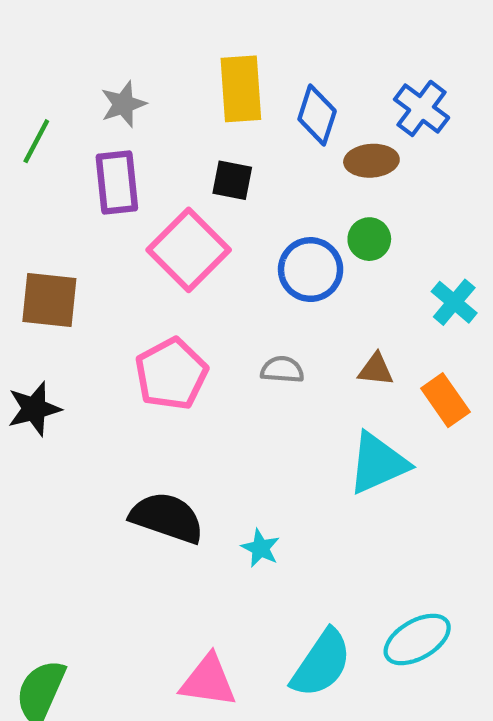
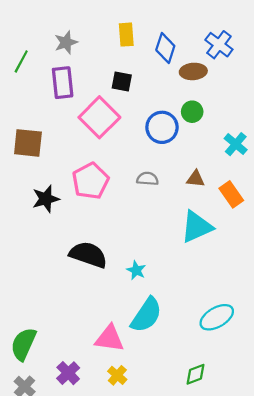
yellow rectangle: (241, 89) -> (126, 35), size x0.7
black star: (34, 409) -> (46, 199), moved
cyan semicircle: (321, 663) -> (146, 315), moved

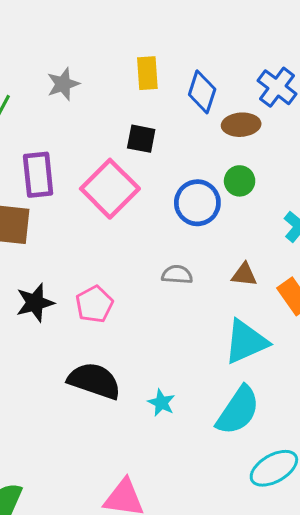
purple rectangle: (63, 83) -> (38, 175), moved
pink pentagon: (90, 181) -> (94, 304), moved, size x0.7
cyan semicircle: (146, 315) -> (238, 410), moved

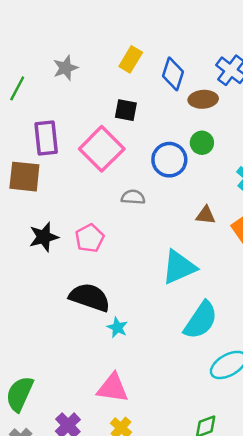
yellow rectangle: (147, 73) -> (131, 59), turned 35
gray semicircle: (177, 275) -> (133, 197), moved
cyan triangle: (246, 342) -> (179, 267), moved
cyan star: (161, 403) -> (117, 328), moved

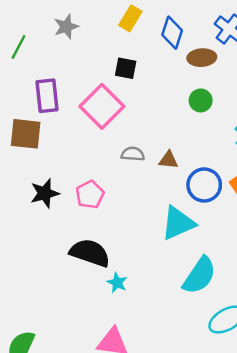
blue circle: (169, 160) -> (204, 185), moved
brown triangle: (206, 215) -> (168, 160), moved

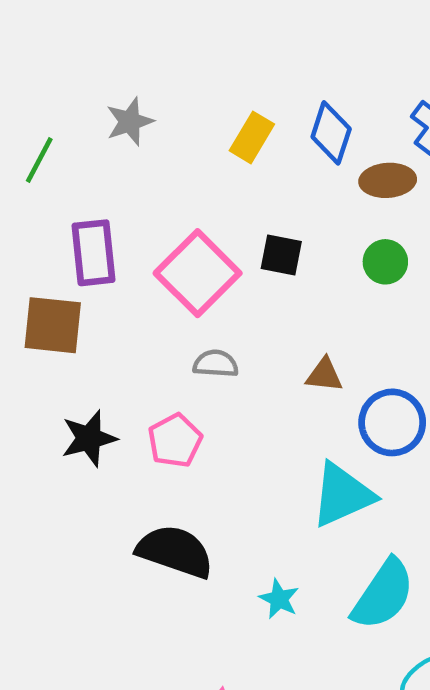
yellow rectangle: (130, 18) -> (252, 137), moved
black square: (126, 68) -> (281, 255), moved
gray semicircle: (133, 154) -> (216, 364), moved
cyan star: (117, 283) -> (279, 599), moved

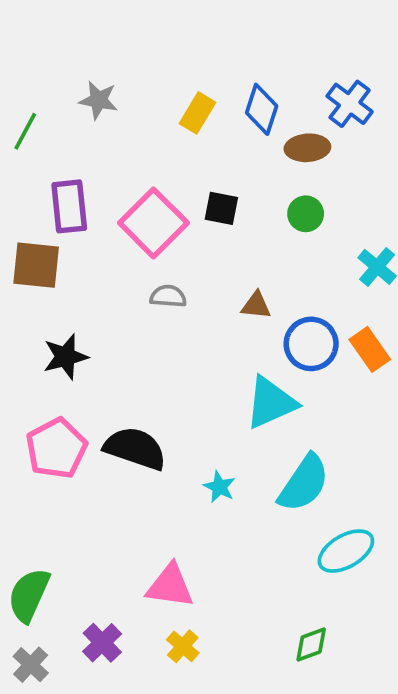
gray star: (130, 122) -> (98, 100), turned 30
pink pentagon: (175, 441) -> (56, 448), moved, size x1.4

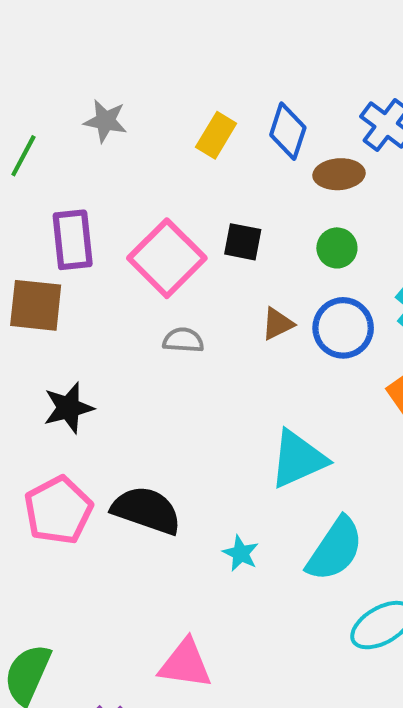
brown triangle: (256, 305) -> (278, 324), moved, turned -32
blue circle: (311, 344) -> (343, 328), moved

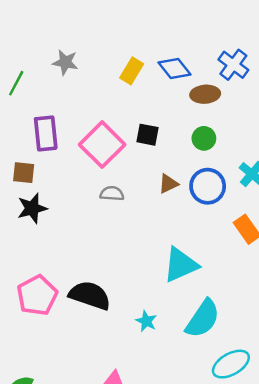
blue diamond: (288, 131) -> (174, 68), turned -56
brown square: (36, 305) -> (24, 173), size x0.7
black star: (69, 408) -> (32, 208), moved

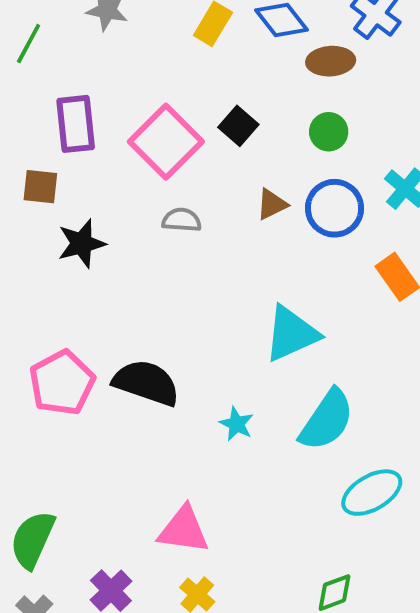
black square: (147, 135) -> (238, 126), turned 30
black star: (32, 208) -> (82, 244), moved

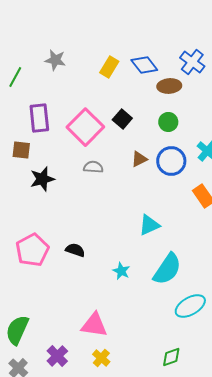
cyan triangle: (291, 334) -> (149, 225), size x0.7
black semicircle: (146, 383) -> (75, 250), size x0.6

